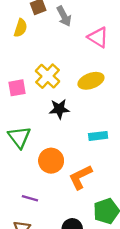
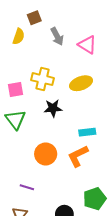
gray arrow: (64, 16) -> (57, 36), moved
yellow cross: (48, 76) -> (43, 79), turned -30
green triangle: (19, 137) -> (15, 120), moved
orange L-shape: (80, 177) -> (78, 156), moved

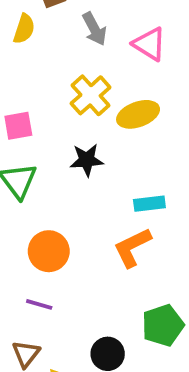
yellow cross: (43, 79) -> (91, 95), moved, turned 35
orange circle: (46, 154) -> (49, 251), moved

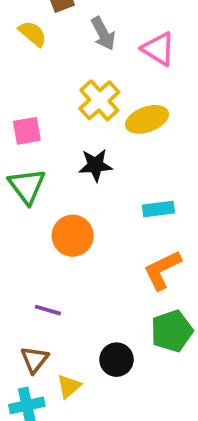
yellow semicircle: (24, 29) -> (33, 34), turned -68
orange L-shape: (132, 247) -> (162, 270), moved
orange circle: (49, 251) -> (73, 236), moved

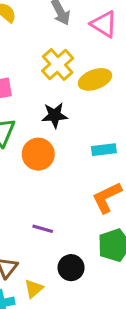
orange circle: (73, 236) -> (38, 154), moved
purple line: (48, 310) -> (43, 229), moved

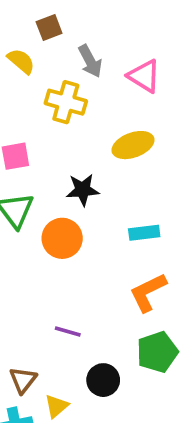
yellow cross: (58, 64) -> (66, 102), moved, turned -32

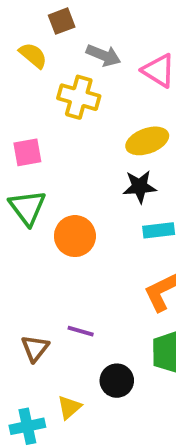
gray arrow: (90, 61) -> (103, 55), turned -40
black star: (83, 190) -> (140, 187), moved
brown triangle: (23, 380) -> (35, 348), moved

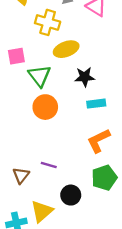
yellow ellipse: (147, 141) -> (66, 49), moved
green triangle: (27, 208) -> (39, 76), moved
yellow triangle: (69, 407) -> (42, 211), size x1.5

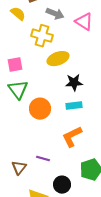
green triangle: (39, 76) -> (18, 90), moved
cyan rectangle: (96, 104) -> (74, 106), moved
orange L-shape: (99, 141) -> (72, 137), moved

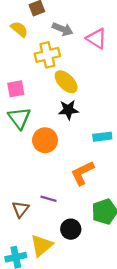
yellow cross: (42, 36) -> (47, 55), turned -30
yellow ellipse: (58, 59) -> (66, 82), turned 65
black star: (74, 83) -> (68, 110), moved
cyan rectangle: (74, 106) -> (102, 137), moved

